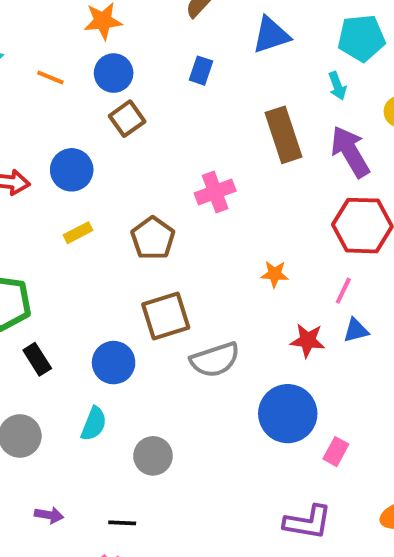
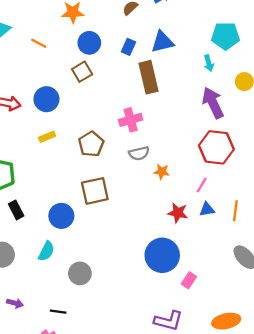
blue triangle: (271, 35) -> (162, 42), moved
blue circle: (114, 73) -> (89, 43), moved
brown rectangle: (284, 135) -> (148, 77), moved
gray semicircle: (215, 360) -> (139, 153), moved, size x0.7

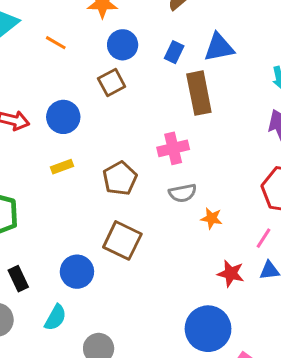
brown square: (95, 191) -> (122, 240), turned 36
black rectangle: (16, 210) -> (18, 279), moved

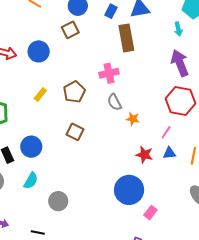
yellow rectangle: (62, 167) -> (40, 94), moved, turned -32
gray semicircle: (183, 193) -> (115, 102), turned 72
brown square: (122, 240) -> (75, 132), size x0.7
blue circle: (77, 272) -> (31, 147), moved

